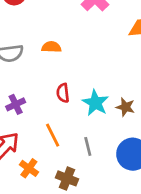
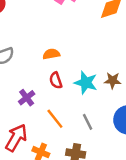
orange semicircle: (51, 47) -> (51, 54), moved
purple cross: (16, 104) -> (27, 98), moved

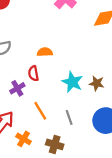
red semicircle: (56, 80) -> (33, 73), moved

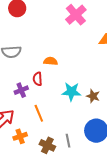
cyan star: (72, 82) -> (71, 92), turned -30
gray line: (69, 117) -> (68, 141), moved
orange cross: (24, 139) -> (20, 136), turned 32

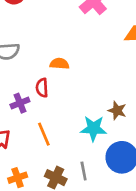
cyan star: (71, 92) -> (94, 128), moved
orange cross: (20, 136) -> (18, 178), moved

